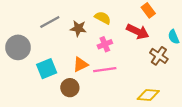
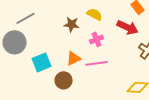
gray line: (50, 22) -> (26, 18), moved

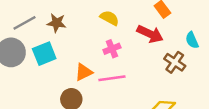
brown star: (72, 24) -> (57, 23), moved
cyan square: (42, 62) -> (44, 54), moved

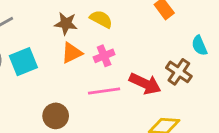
brown star: (57, 23) -> (66, 24), moved
red arrow: (150, 34) -> (145, 84), moved
orange triangle: (84, 72) -> (72, 53), moved

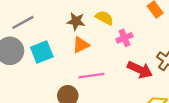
pink cross: (104, 56) -> (124, 38), moved
pink line: (104, 91) -> (91, 76), moved

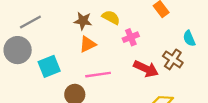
cyan square: (42, 52) -> (49, 66), moved

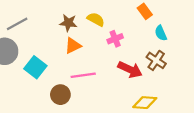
cyan semicircle: (189, 38) -> (161, 33), moved
cyan square: (49, 66) -> (35, 67), turned -30

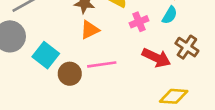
cyan semicircle: (161, 33) -> (170, 15), moved, turned -126
brown circle: (60, 95) -> (70, 74), moved

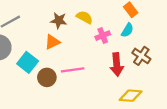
orange triangle: (90, 30) -> (52, 42), moved
red arrow: (156, 58) -> (117, 65), turned 60

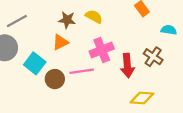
cyan semicircle: (127, 30) -> (169, 30), moved, turned -112
pink cross: (103, 36) -> (102, 50), moved, size x1.5

